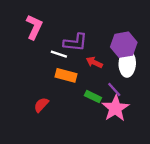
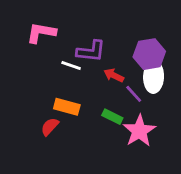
pink L-shape: (34, 27) -> (41, 33), turned -105
orange rectangle: (66, 75) -> (67, 107), moved
purple line: (114, 89) -> (134, 94), moved

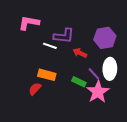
white ellipse: (154, 77) -> (110, 69), moved
purple line: (134, 94) -> (94, 74), moved

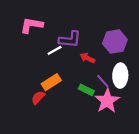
white line: (50, 46) -> (55, 50), turned -48
orange rectangle: (47, 75) -> (51, 82), turned -48

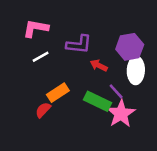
white line: (55, 50) -> (41, 57), moved
white ellipse: (120, 76) -> (136, 70), moved
green rectangle: (86, 90) -> (97, 101), size x1.5

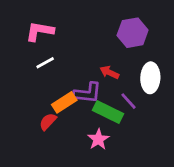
purple L-shape: (79, 44) -> (87, 93), moved
purple hexagon: (130, 47) -> (133, 33), moved
pink star: (121, 114) -> (98, 139), moved, size x0.7

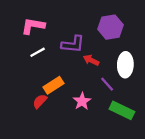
purple L-shape: (87, 93) -> (73, 44), moved
green rectangle: (108, 112) -> (122, 110), moved
pink star: (98, 139) -> (82, 101), moved

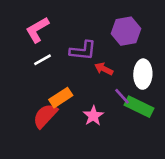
pink L-shape: (33, 26) -> (37, 30), turned -40
red semicircle: (40, 101) -> (45, 116), size x1.5
green rectangle: (122, 110) -> (139, 107), moved

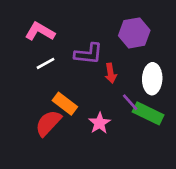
pink L-shape: (37, 30) -> (40, 32), turned 60
red arrow: (104, 69) -> (111, 73), turned -126
orange rectangle: (61, 98) -> (65, 104), turned 70

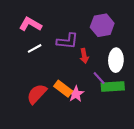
orange rectangle: (65, 104) -> (63, 89), moved
green rectangle: (148, 113) -> (113, 86), turned -30

